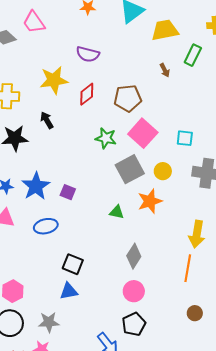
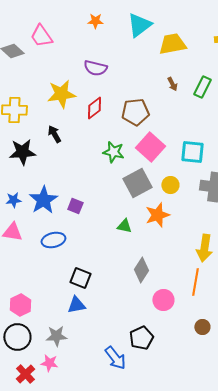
green rectangle: (193, 55) -> (202, 87), moved
cyan square: (185, 138) -> (192, 152), size x1.4
pink circle: (134, 291) -> (163, 300), moved

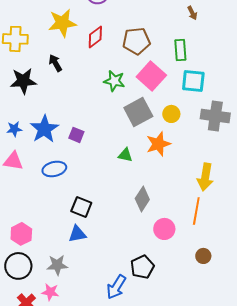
brown arrow: (172, 84) -> (192, 13), moved
green rectangle: (202, 87) -> (180, 50), moved, turned -30
blue arrow: (115, 358) -> (116, 287), turned 70

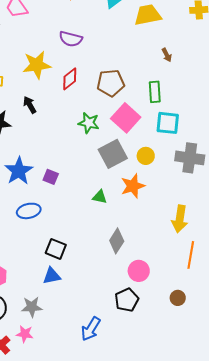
orange line: (196, 211) -> (191, 255), moved
black pentagon: (142, 267) -> (127, 300), moved

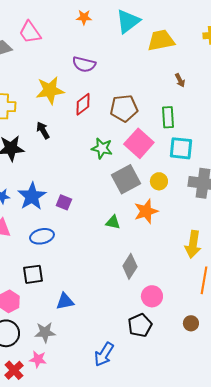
black square: (56, 249) -> (33, 274), moved, turned -30

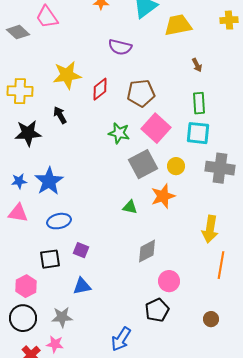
purple semicircle: (84, 64) -> (120, 47), moved
green rectangle: (168, 117) -> (199, 103), moved
purple square: (64, 202) -> (81, 250), moved
gray diamond: (130, 266) -> (147, 251), turned 30
brown circle: (191, 323) -> (211, 319), moved

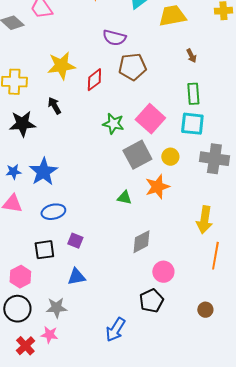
brown pentagon: (141, 93) -> (132, 67), moved

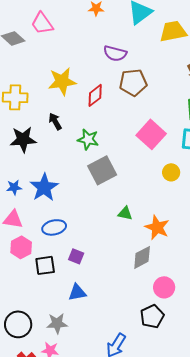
green star: (113, 124) -> (88, 139), moved
gray square: (137, 155) -> (102, 170), moved
orange star: (157, 187) -> (157, 227), moved, turned -30
pink hexagon: (20, 277) -> (21, 247), moved

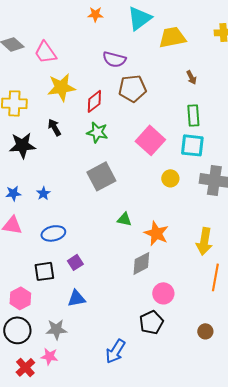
pink trapezoid: (42, 23) -> (45, 52), moved
green star: (88, 139) -> (97, 132), moved
blue star: (44, 187) -> (43, 193), size x0.5
pink hexagon: (21, 247) -> (20, 298), moved
purple square: (76, 256) -> (75, 262), turned 35

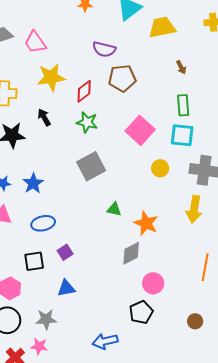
blue star: (43, 193) -> (33, 183), size x1.5
yellow arrow: (204, 241) -> (194, 209), moved
blue arrow: (115, 351) -> (105, 341), turned 45

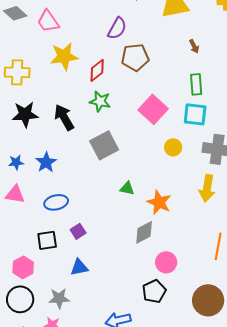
purple semicircle: (104, 49) -> (117, 28), turned -75
black arrow: (44, 117) -> (64, 117), moved, size x1.5
brown circle: (195, 321) -> (208, 300), size x2.0

